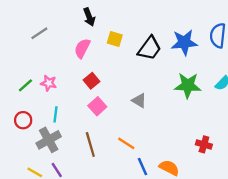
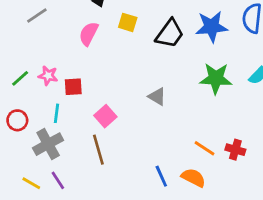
red square: (92, 81) -> (73, 87), moved, turned 35
pink square: (97, 106) -> (105, 116), moved
orange line: (126, 143) -> (205, 148), moved

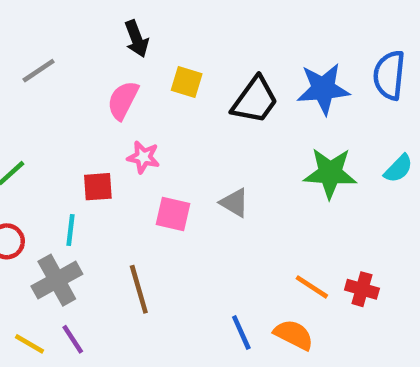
pink star: (48, 76) -> (143, 157), moved
pink square: (105, 116) -> (173, 214), moved, turned -35

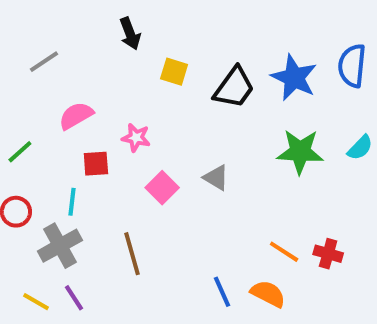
blue star: (323, 89) -> (294, 78), turned 30
pink semicircle: (123, 100) -> (76, 116), moved, turned 33
pink square: (173, 214) -> (162, 188), turned 32

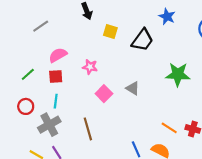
blue star: (294, 78) -> (167, 17), moved, size x0.7
red square: (96, 164) -> (56, 76), moved

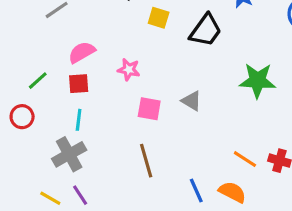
pink square: (104, 94) -> (149, 109), turned -35
red circle: (26, 106) -> (22, 117), moved
brown line: (88, 129) -> (146, 161), moved

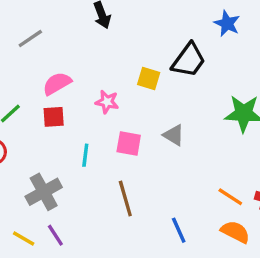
yellow square: (159, 18) -> (149, 78), moved
cyan line: (79, 120) -> (85, 155), moved
orange semicircle: (232, 192) -> (235, 232), moved

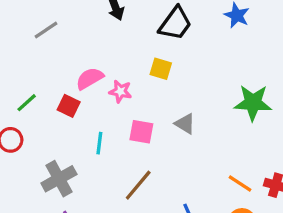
black trapezoid: (189, 60) -> (175, 24), moved
pink semicircle: (57, 83) -> (90, 78), moved
red square: (54, 117) -> (69, 106), turned 30
brown line: (125, 199) -> (138, 185), turned 56

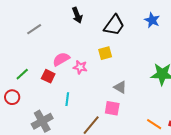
yellow square: (161, 69) -> (105, 53), turned -32
pink square: (141, 132) -> (112, 108), moved

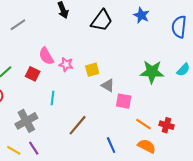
yellow square: (105, 53) -> (92, 70), moved
pink semicircle: (61, 59) -> (46, 56), turned -90
pink square: (112, 108) -> (124, 101), moved

